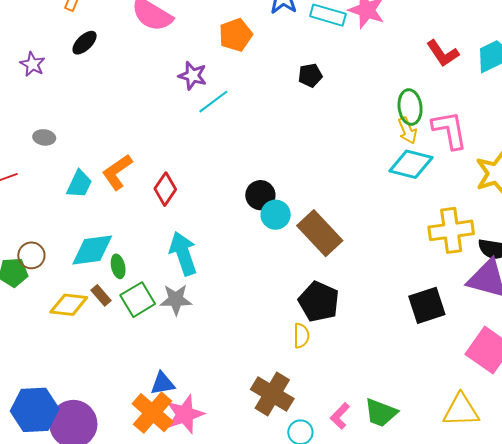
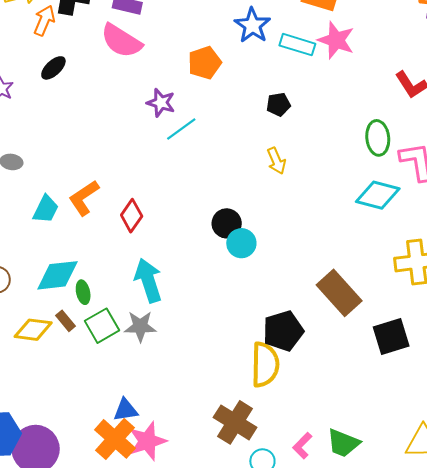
yellow arrow: (407, 130) -> (276, 161), moved
brown rectangle: (320, 233) -> (339, 293), moved
black pentagon: (319, 302) -> (283, 331), turned 30
yellow semicircle: (301, 336) -> (265, 365), size x1.8

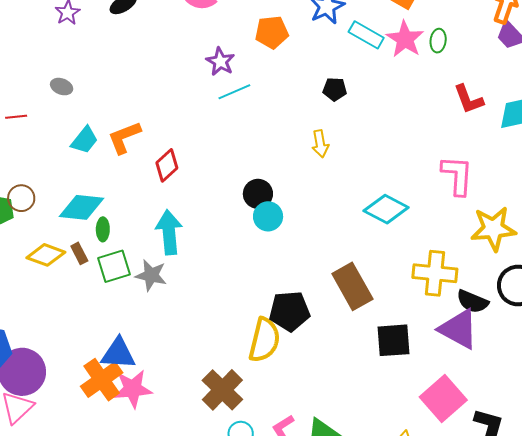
green ellipse: (378, 138) -> (438, 41), moved, size x0.7
cyan diamond: (378, 195) -> (386, 209), moved
blue triangle: (125, 410) -> (118, 354), size x1.4

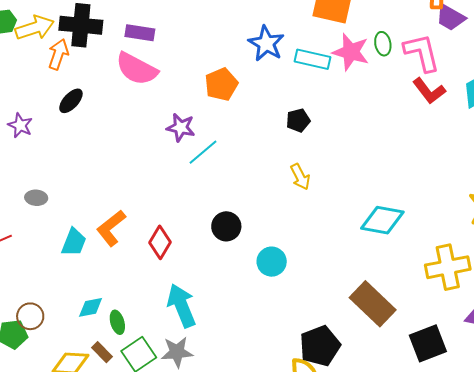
pink L-shape: (457, 175) -> (422, 53), moved
black circle: (258, 194) -> (226, 226), moved
cyan diamond: (82, 207) -> (91, 307), size x0.6

